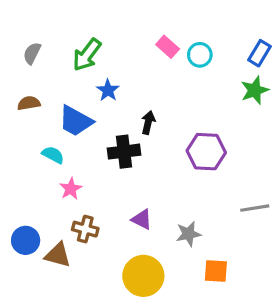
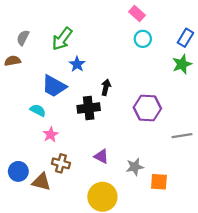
pink rectangle: (168, 47) -> (137, 13), moved
brown semicircle: (29, 103) -> (13, 61), moved
gray line: (255, 208) -> (182, 136), moved
orange square: (216, 271) -> (159, 182), moved

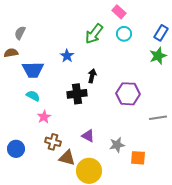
green arrow: (62, 39) -> (94, 34), moved
blue trapezoid: (54, 86) -> (33, 70), moved, turned -30
brown triangle: (41, 182) -> (67, 158), moved

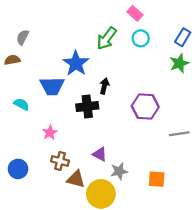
blue star: (67, 56) -> (76, 63), size x1.6
blue trapezoid: (33, 70) -> (52, 86), moved
cyan semicircle: (33, 96) -> (21, 104), moved
gray star: (117, 145) -> (119, 171), moved

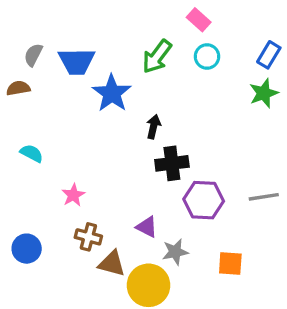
blue trapezoid: (52, 86) -> (77, 61), moved
black cross: (87, 106) -> (172, 163), moved
purple hexagon: (145, 106) -> (204, 200), moved

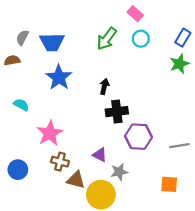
blue star: (112, 93) -> (59, 77), moved
pink star: (73, 195) -> (50, 133), size x1.6
gray line: (264, 197) -> (179, 146), moved
orange square: (230, 264) -> (169, 184), moved

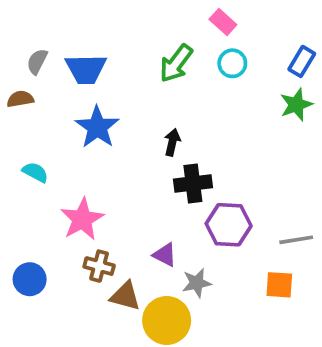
orange square: (169, 184) -> (279, 285), moved

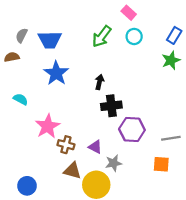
brown cross: (99, 266) -> (66, 145), moved
blue circle: (30, 279) -> (27, 186), moved

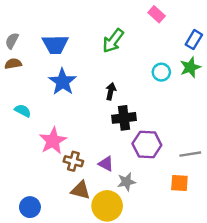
pink rectangle: (129, 13) -> (157, 14), moved
gray semicircle: (22, 35) -> (12, 41), moved
cyan circle: (134, 36) -> (161, 72), moved

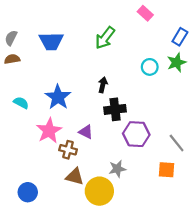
blue star: (63, 82) -> (58, 97), moved
gray line: (190, 154) -> (177, 143), turned 60
purple triangle: (106, 164) -> (86, 132), moved

